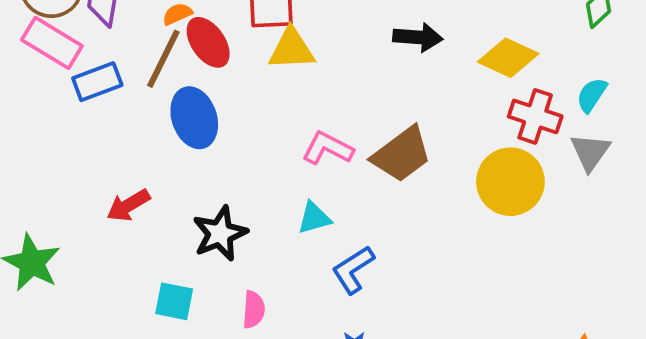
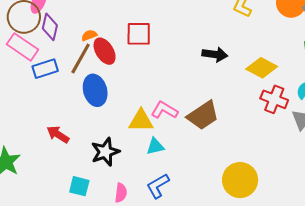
yellow triangle: (291, 49) -> (141, 121), moved
yellow circle: (510, 182) -> (240, 180), moved
red arrow: (128, 205) -> (58, 134), turned 60
blue L-shape: (353, 270) -> (158, 186), moved

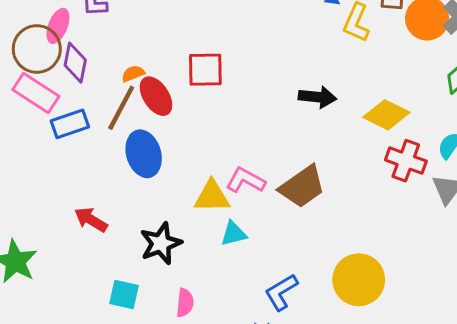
blue L-shape: (158, 186) -> (281, 292), moved

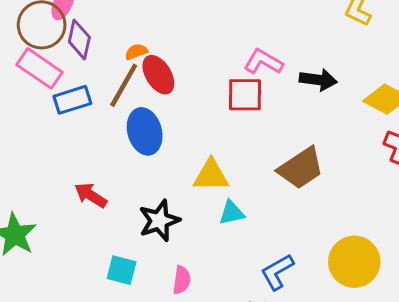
red square: (205, 70) -> (245, 95), moved
pink L-shape: (246, 180) -> (263, 62), moved

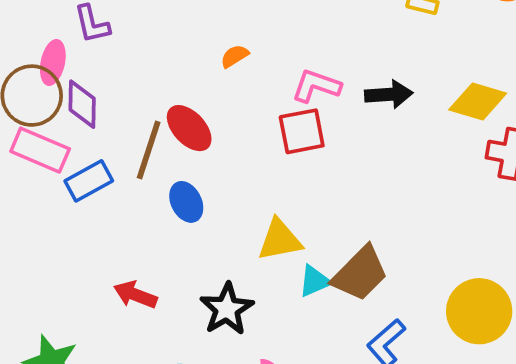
orange semicircle: (136, 52) -> (235, 56), moved
blue ellipse: (145, 131) -> (186, 202), size x0.7
brown trapezoid: (301, 168) -> (360, 274), moved

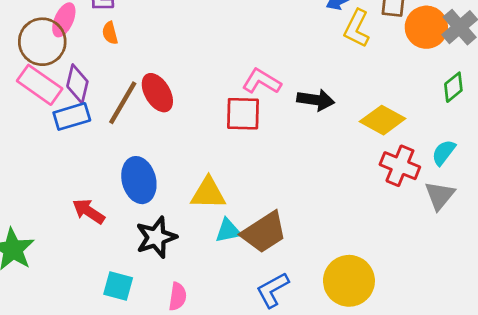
orange semicircle: (235, 56) -> (110, 33), moved, turned -85
purple diamond: (82, 104) -> (77, 84), moved
blue ellipse: (186, 202) -> (139, 180), moved, size x1.4

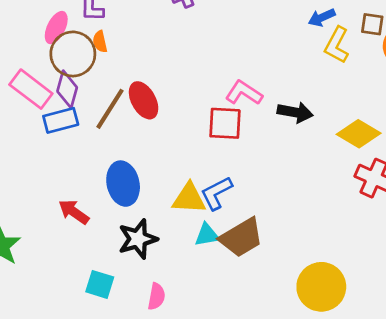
brown circle: (42, 42) -> (73, 54), moved
blue L-shape: (273, 290) -> (216, 193), moved

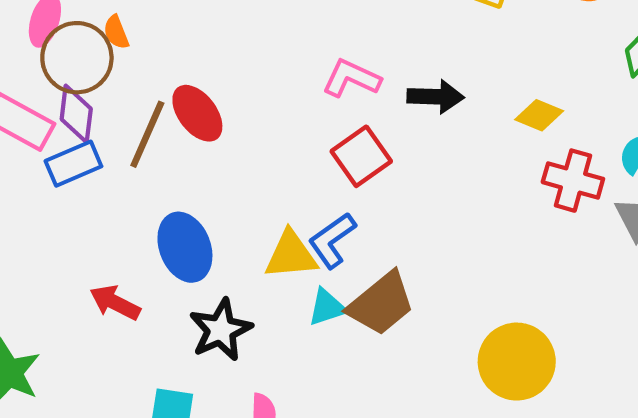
red square: (225, 123) -> (361, 156), moved, turned -30
yellow diamond: (359, 134) -> (539, 115), size x0.7

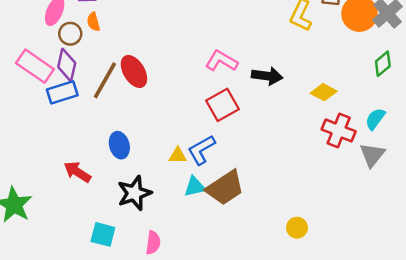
brown circle: (77, 58) -> (70, 34), size x0.6
blue ellipse: (185, 247) -> (119, 145), size x0.7
yellow triangle: (291, 255) -> (178, 156), size x0.6
yellow circle: (517, 362) -> (297, 228), size x0.5

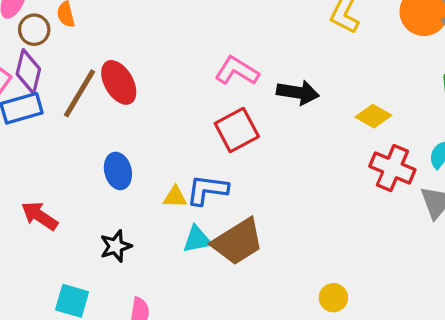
blue ellipse: (119, 145) -> (118, 171), moved
blue L-shape: (201, 150) -> (207, 190), turned 36
black star: (134, 193) -> (116, 246), size x0.7

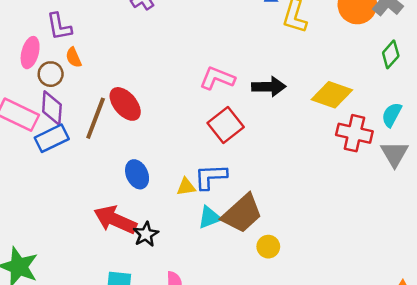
yellow diamond: (373, 116) -> (332, 95), size x1.4
red arrow: (40, 216) -> (115, 220), moved, size x1.4
yellow circle: (333, 298) -> (268, 247), moved

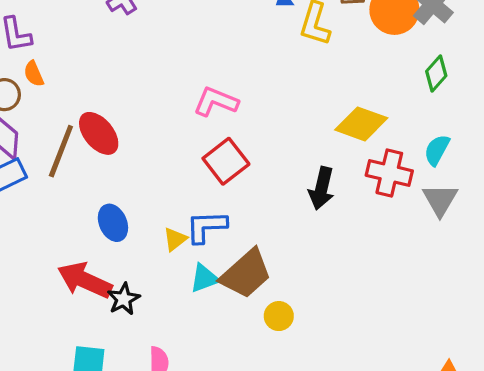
black arrow: (269, 87) -> (322, 188), moved, turned 104
yellow triangle: (186, 187) -> (175, 239), turned -30

